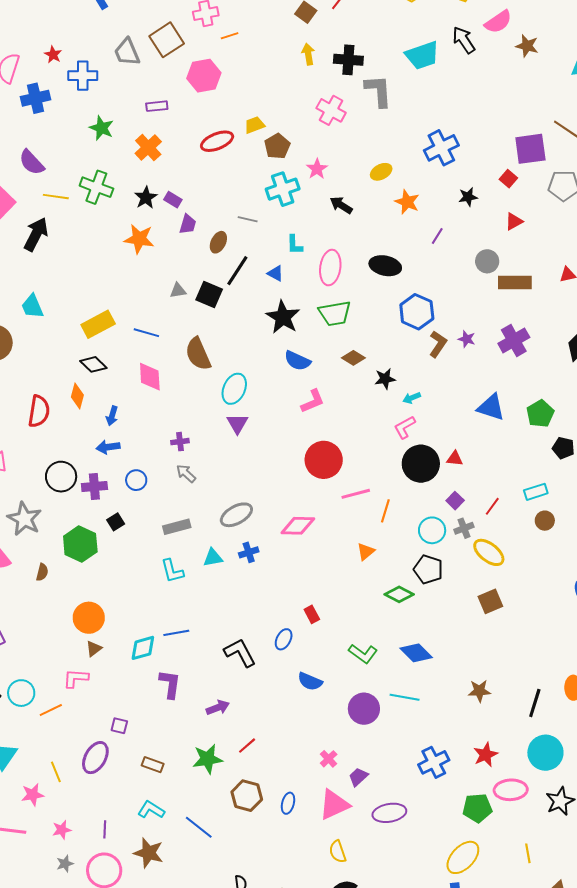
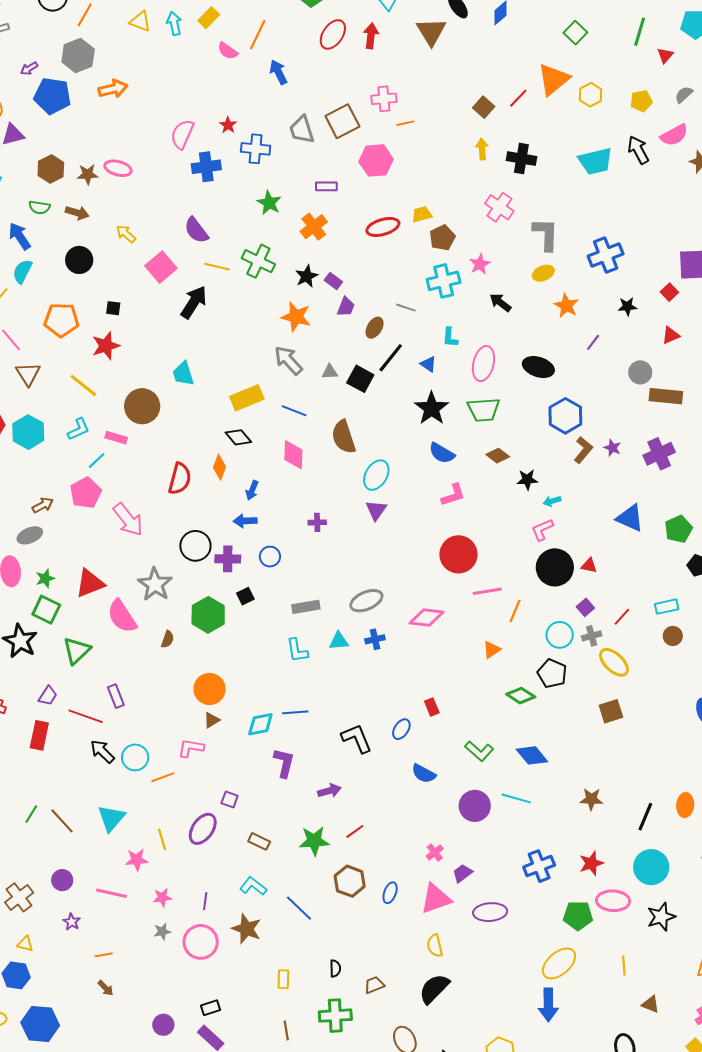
gray L-shape: (378, 91) -> (546, 234), moved
gray arrow: (186, 473) -> (288, 360), moved, size x1.5

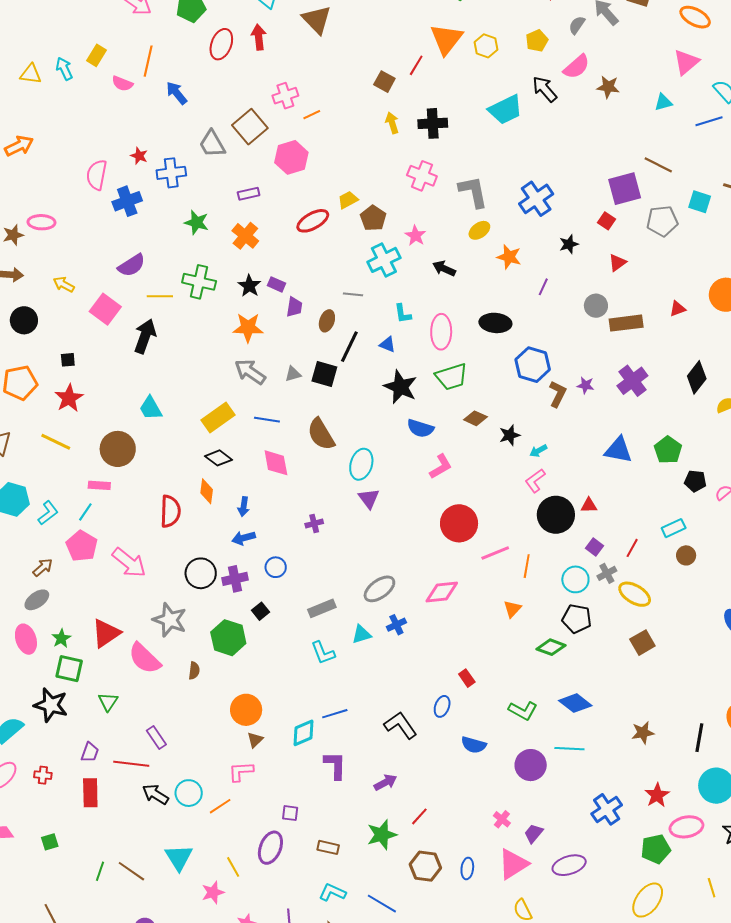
purple semicircle: (196, 230) -> (132, 265), turned -72
cyan L-shape: (79, 429) -> (48, 513), moved
green triangle: (77, 651) -> (108, 702), size x0.7

